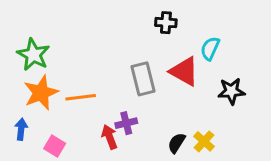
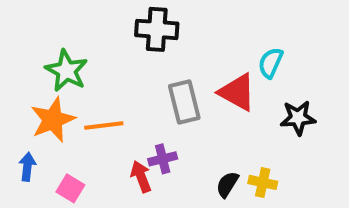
black cross: (166, 23) -> (157, 29), moved, size x1.5
green star: (33, 55) -> (67, 71), moved
yellow cross: (204, 141) -> (263, 182), turned -30

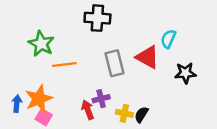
orange star: (53, 120) -> (39, 99), moved
orange line: (104, 126) -> (64, 64), moved
yellow cross: (263, 182) -> (124, 113), moved

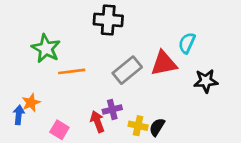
red triangle: (148, 57) -> (164, 63), turned -40
gray rectangle: (115, 63) -> (127, 70), turned 65
orange star: (39, 99) -> (31, 103), moved, size x0.6
pink square: (44, 117) -> (59, 130), moved

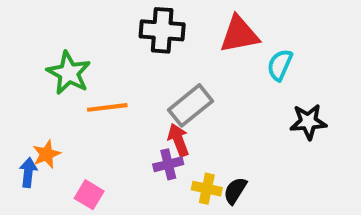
red triangle: (164, 63) -> (239, 34), moved
red arrow: (97, 122) -> (178, 140), moved

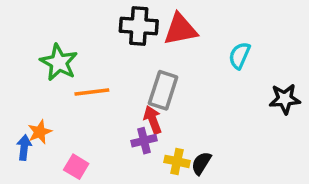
red triangle: (239, 34) -> (180, 29), moved
gray rectangle: (191, 105) -> (163, 90), turned -33
black star: (308, 122) -> (285, 99), moved

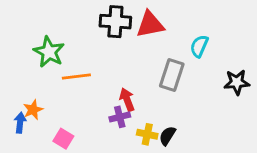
gray rectangle: (163, 90) -> (172, 75), moved

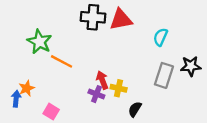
gray rectangle: (172, 75) -> (164, 75), moved
orange line: (76, 76) -> (62, 61), turned 35
purple cross: (120, 117) -> (96, 94), turned 35
yellow cross: (147, 134) -> (119, 88), moved

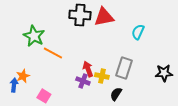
black star: (191, 66) -> (164, 73), moved
gray rectangle: (164, 75) -> (124, 68), moved

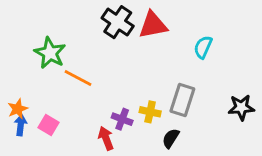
black cross: (80, 15) -> (118, 22), turned 30
red arrow: (88, 69) -> (106, 138), moved
orange star: (23, 76) -> (18, 109), moved
pink square: (44, 96) -> (49, 125), moved

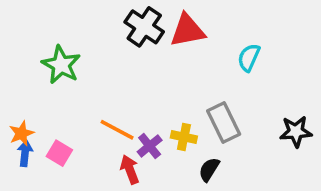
orange line: (78, 78) -> (117, 130), moved
gray rectangle: (182, 100) -> (224, 123), turned -44
purple cross: (122, 119) -> (150, 146), turned 30

